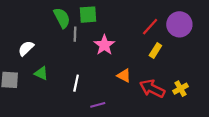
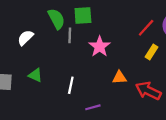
white semicircle: (26, 48) -> (25, 38), moved
orange triangle: (124, 76) -> (119, 77), turned -32

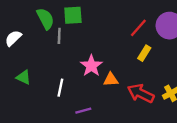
pink star: (100, 46) -> (91, 66), moved

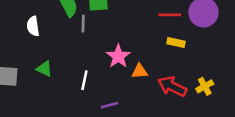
red line: (138, 28) -> (170, 15), turned 48
white semicircle: (13, 38) -> (33, 26), turned -54
yellow rectangle: (144, 53) -> (176, 42), turned 70

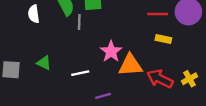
white semicircle: (33, 26) -> (34, 14), moved
orange triangle: (140, 71) -> (130, 65), size x1.6
white line: (84, 80) -> (80, 73), turned 66

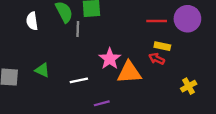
red arrow: (160, 79) -> (157, 59), moved, size x0.6

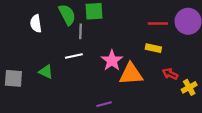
yellow rectangle: (162, 46) -> (153, 48), moved
red arrow: (157, 59) -> (170, 74), moved
white line: (79, 80) -> (74, 56), moved

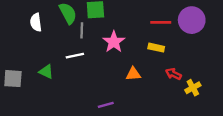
pink star: (112, 60) -> (114, 42), moved
orange triangle: (131, 74) -> (133, 74), size x0.6

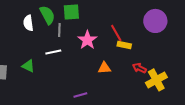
white semicircle: (36, 22) -> (28, 23), moved
red line: (161, 22) -> (116, 33), moved, turned 60
yellow cross: (193, 88) -> (156, 80), size x1.5

